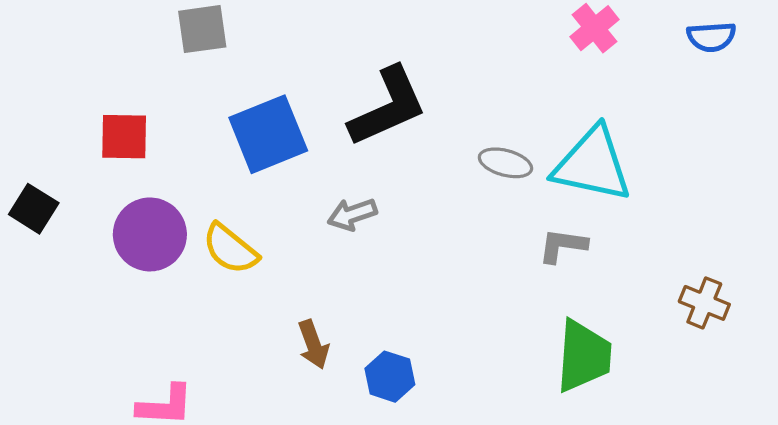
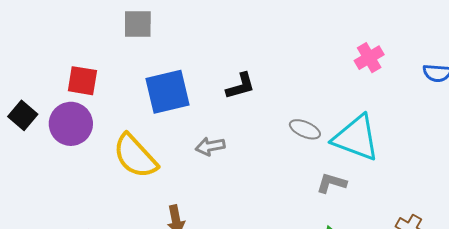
black L-shape: (388, 107) -> (240, 86), size x0.6
purple circle: (150, 234) -> (71, 124), moved
yellow semicircle: (230, 249) -> (135, 156), size x1.4

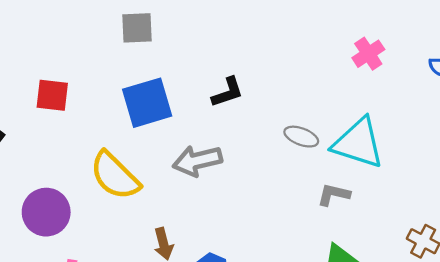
gray square: (138, 24) -> (137, 28), moved
purple circle: (71, 124) -> (46, 212), moved
gray arrow: (210, 146) -> (197, 161), size x1.5

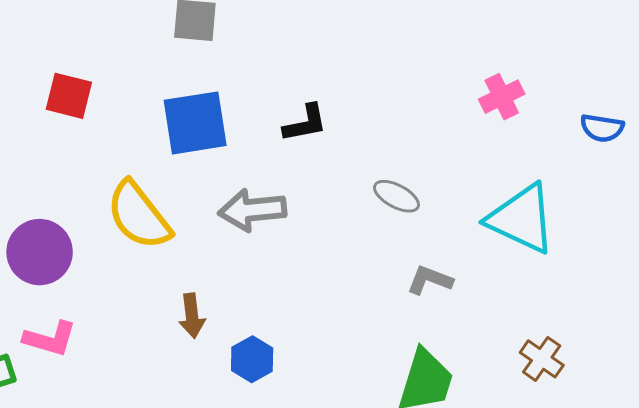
cyan triangle: (358, 143) -> (522, 219), moved

